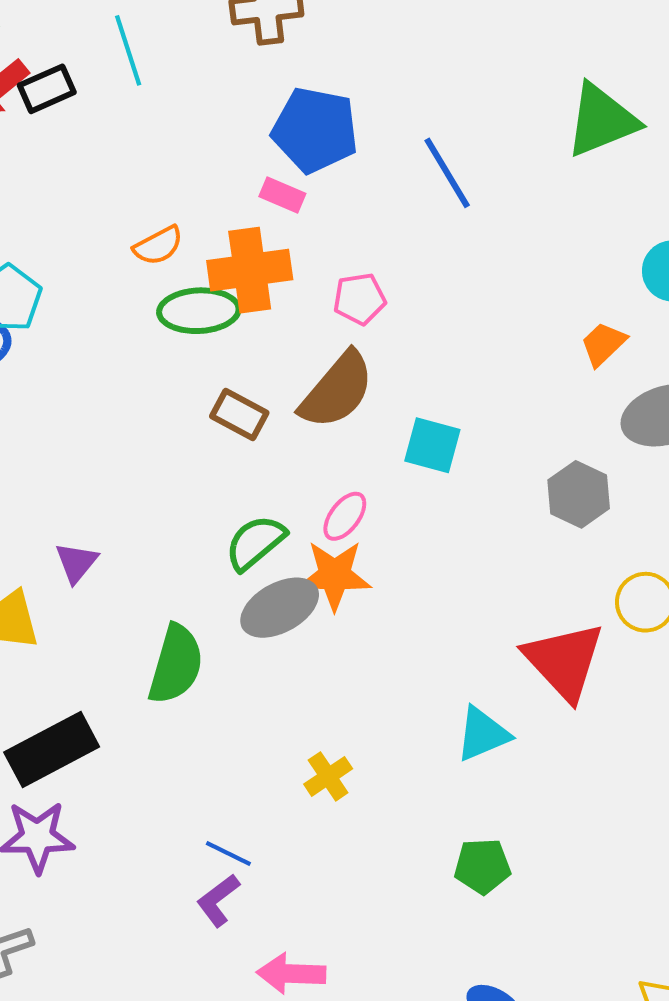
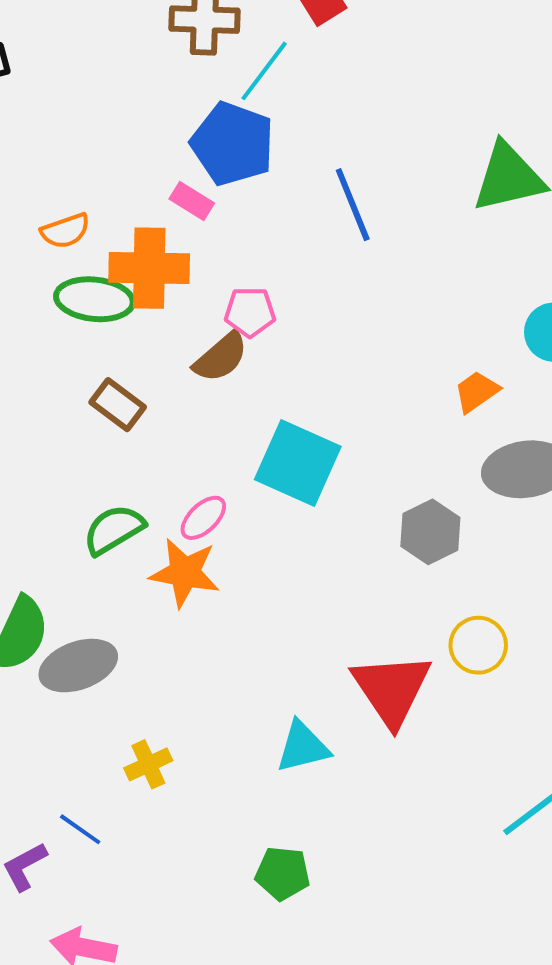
cyan line: (128, 50) -> (264, 71), moved, turned 46
brown semicircle: (337, 390) -> (221, 357), moved, size x0.7
cyan square: (432, 445) -> (298, 463), size x1.5
gray ellipse: (280, 608) -> (78, 666), moved
blue line: (228, 854) -> (80, 829), moved

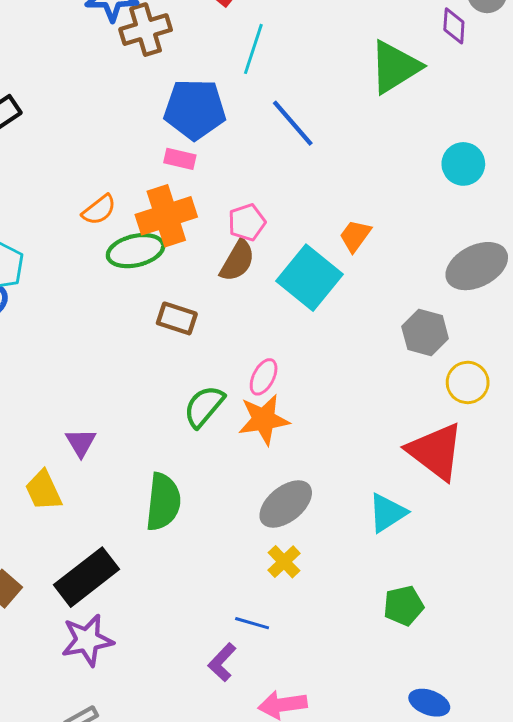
cyan line: (264, 71) -> (253, 49), moved
orange trapezoid: (477, 392) -> (355, 236), moved
cyan square: (298, 463) -> (309, 278), moved, turned 34
yellow circle: (478, 645) -> (468, 382), moved
gray ellipse: (78, 666) -> (286, 504), moved

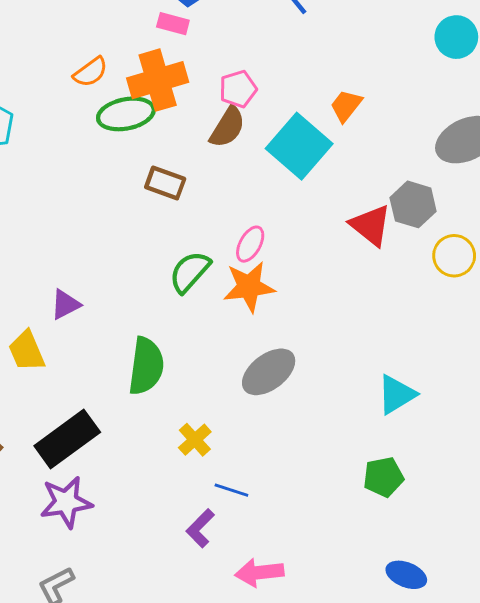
purple triangle: (81, 443) -> (65, 304), turned 32
red triangle: (435, 451) -> (371, 225), moved, size x0.7
cyan triangle: (387, 513) -> (396, 394), moved
yellow cross: (284, 562) -> (195, 440), moved

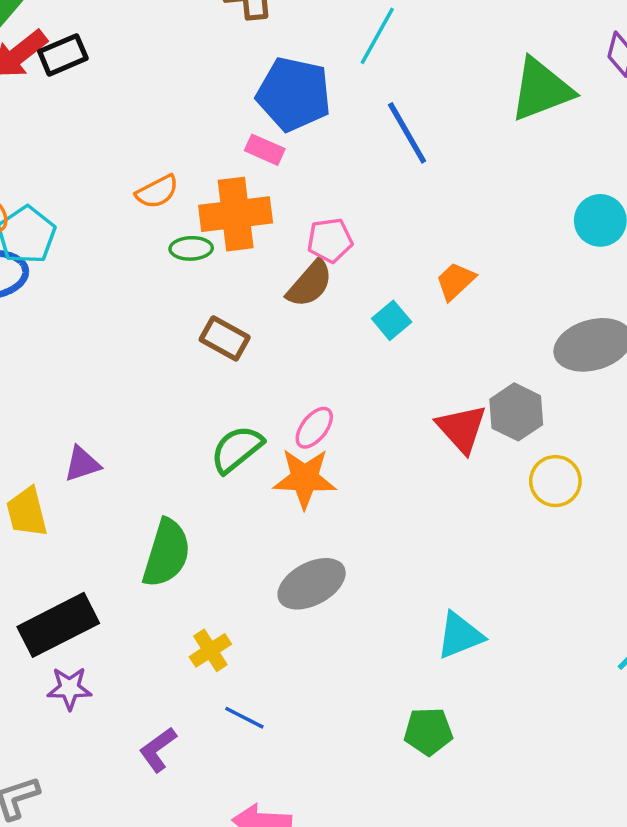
green ellipse: (126, 114) -> (191, 248), size x0.6
cyan square: (299, 146) -> (392, 320), size x0.5
purple star: (66, 502) -> (69, 688), moved, size x0.7
purple L-shape: (200, 528) -> (158, 749), moved

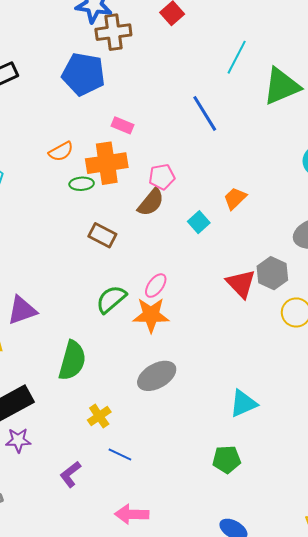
cyan line: (377, 36) -> (237, 57), moved
blue pentagon: (294, 94) -> (83, 74), moved
purple triangle: (82, 464) -> (22, 310), size x1.4

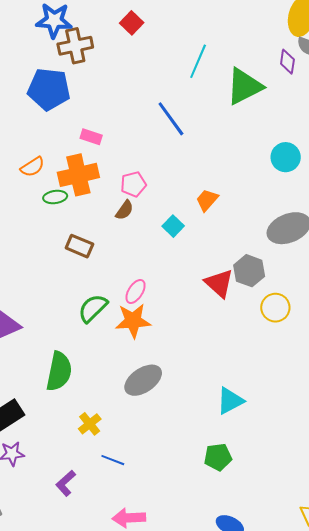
brown semicircle: (151, 202) -> (125, 210), size x0.7

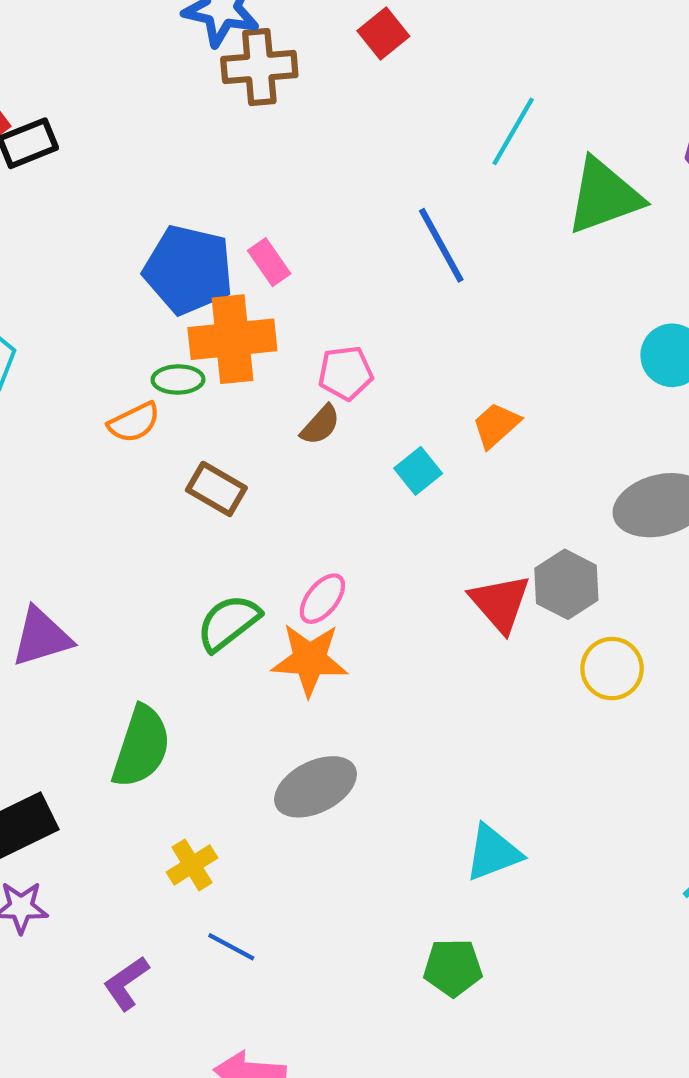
blue pentagon: (49, 89) -> (188, 270), moved
pink rectangle: (91, 137) -> (269, 262), turned 30
orange semicircle: (32, 167) -> (134, 422), moved

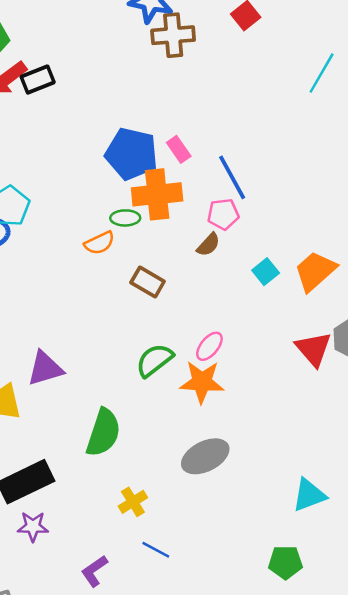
blue line: (441, 245) -> (232, 177), moved
orange trapezoid: (496, 425) -> (315, 271), moved, size x1.5

